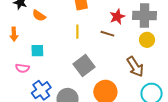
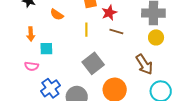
orange semicircle: (39, 16) -> (57, 15), moved
red star: (117, 17) -> (109, 13), moved
orange arrow: (14, 34) -> (31, 34), moved

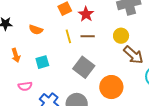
brown line: (116, 32) -> (88, 36), moved
yellow circle: (156, 37) -> (121, 36), moved
cyan square: (46, 49) -> (42, 62), moved

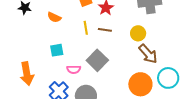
orange arrow: (16, 55) -> (27, 74), moved, size x1.6
pink semicircle: (25, 86) -> (74, 69), moved
orange circle: (111, 87) -> (140, 84), moved

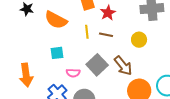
orange semicircle: (54, 17) -> (56, 20), size x1.6
brown arrow: (148, 54) -> (123, 66), moved

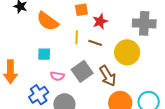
yellow circle: (139, 40) -> (127, 52), size x1.6

